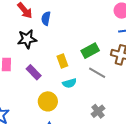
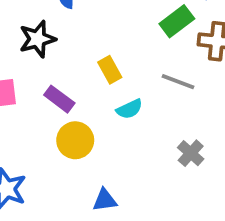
green rectangle: (90, 51) -> (177, 21), moved
yellow circle: (48, 101) -> (75, 140), moved

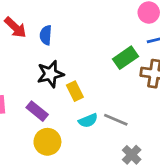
black star: (37, 39) -> (50, 74), moved
gray line: (178, 82) -> (116, 120), moved

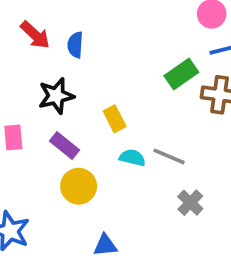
black star: (50, 74) -> (56, 96), moved
cyan semicircle: (88, 121) -> (132, 158), turned -144

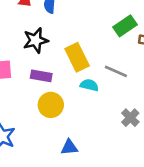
yellow rectangle: (115, 119) -> (77, 57), size x1.5
purple rectangle: (65, 146) -> (41, 76), turned -30
gray line: (169, 156) -> (116, 71), moved

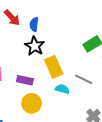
black star: (36, 40) -> (35, 46), moved, turned -30

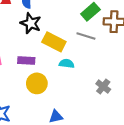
yellow rectangle: (54, 67) -> (54, 42), turned -30
gray line: (84, 79) -> (86, 36), moved

